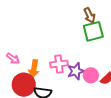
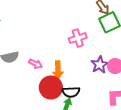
pink cross: (59, 64) -> (78, 38), moved

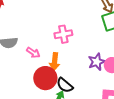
pink cross: (78, 38) -> (63, 34), moved
black semicircle: (71, 92) -> (65, 85), turned 36

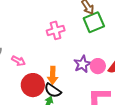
pink cross: (63, 34) -> (56, 30), moved
orange arrow: (55, 62) -> (53, 75), moved

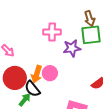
purple star: (82, 64) -> (72, 48), moved
pink circle: (98, 66) -> (50, 73), moved

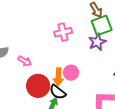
purple star: (72, 48) -> (97, 42), moved

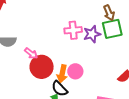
purple star: (97, 42) -> (92, 34), moved
red circle: (38, 86) -> (42, 67), moved

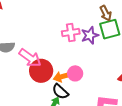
pink arrow: (31, 53) -> (30, 58), size x1.6
orange arrow: (62, 74) -> (62, 77), turned 66

